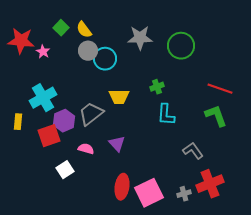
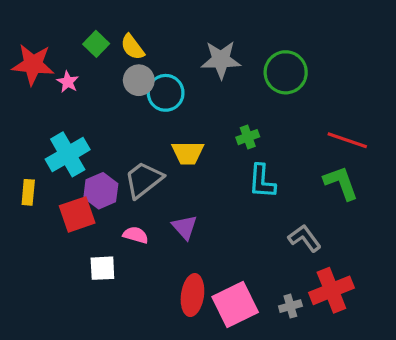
white square: (65, 170) -> (102, 268), turned 30

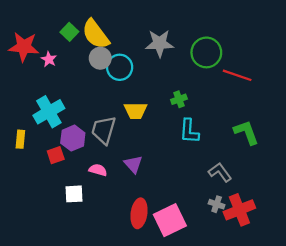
yellow semicircle: (132, 47) -> (96, 34), size x1.6
red line: (347, 140) -> (237, 75), moved
gray trapezoid: (144, 180) -> (104, 130), turned -36
red square: (77, 214) -> (56, 155), size x0.7
gray cross: (290, 306) -> (217, 204), moved, turned 35

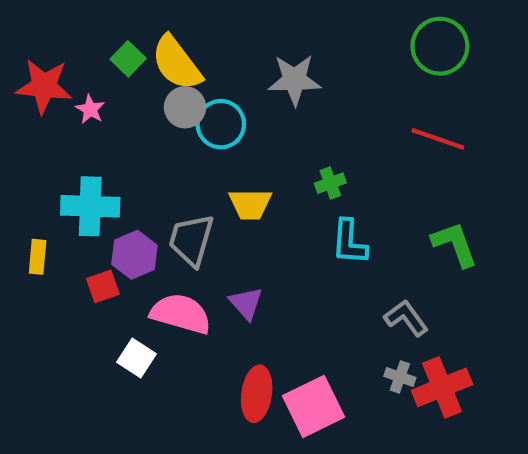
green circle: (206, 52) -> (440, 46), moved
cyan cross: (49, 112) -> (90, 206), turned 32
pink semicircle: (98, 170) -> (181, 314), size x1.8
white square: (74, 194) -> (137, 358), turned 36

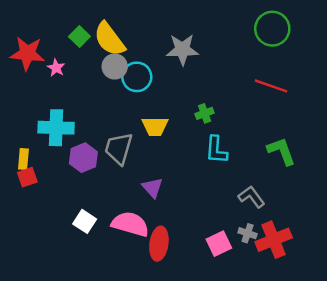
red square: (103, 286) -> (27, 177), moved
pink semicircle: (181, 314) -> (130, 224), moved
pink square: (314, 406) -> (219, 244), moved, size x0.7

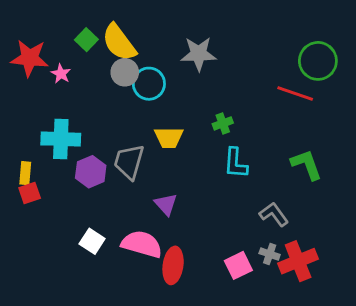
green circle: (272, 29) -> (318, 61), moved

